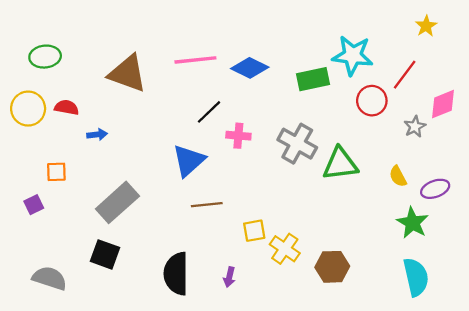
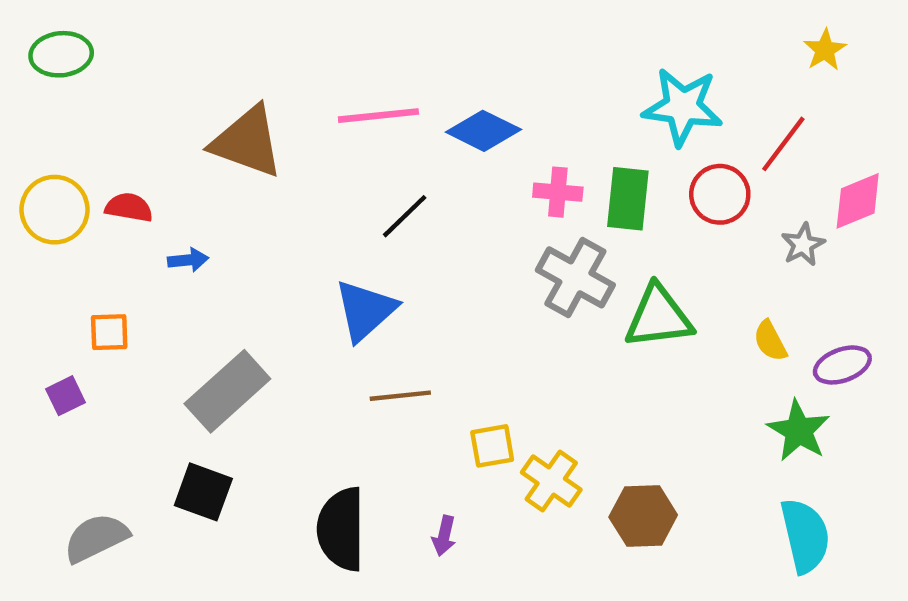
green ellipse: (45, 57) -> (61, 54), moved
green rectangle: (313, 79) -> (628, 199), moved, turned -72
pink cross: (238, 136) -> (558, 192), moved
gray semicircle: (50, 278) -> (96, 538), turned -44

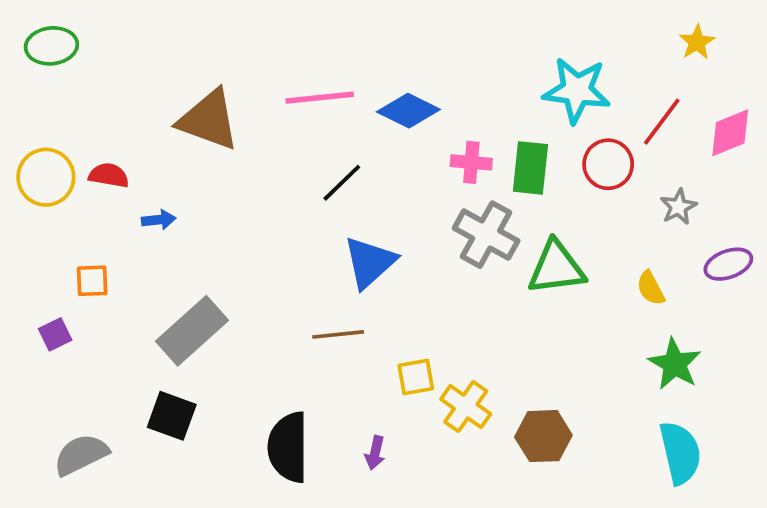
pink diamond: (858, 201) -> (730, 133), moved
blue triangle: (365, 310) -> (370, 262), moved
purple ellipse: (842, 365) -> (728, 264), moved

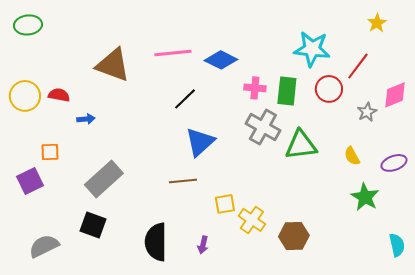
pink diamond: (730, 133) -> (395, 95), moved
purple ellipse: (728, 264) -> (394, 163), moved
purple square: (55, 334) -> (30, 181), size x1.5
cyan semicircle: (680, 453) -> (397, 245), moved, size x0.7

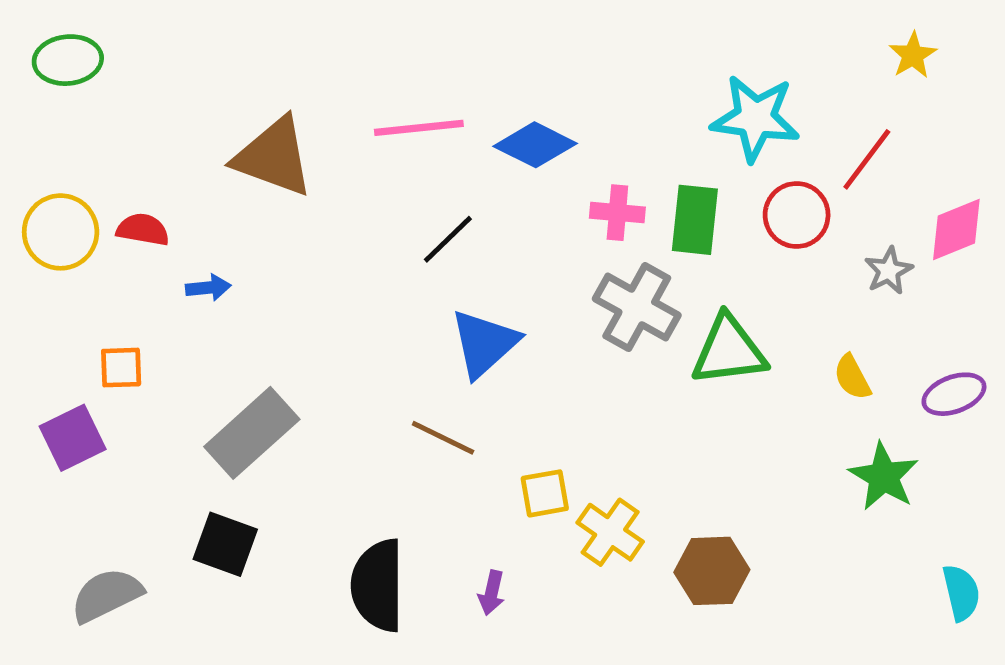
brown line: (183, 181) -> (443, 438), turned 32

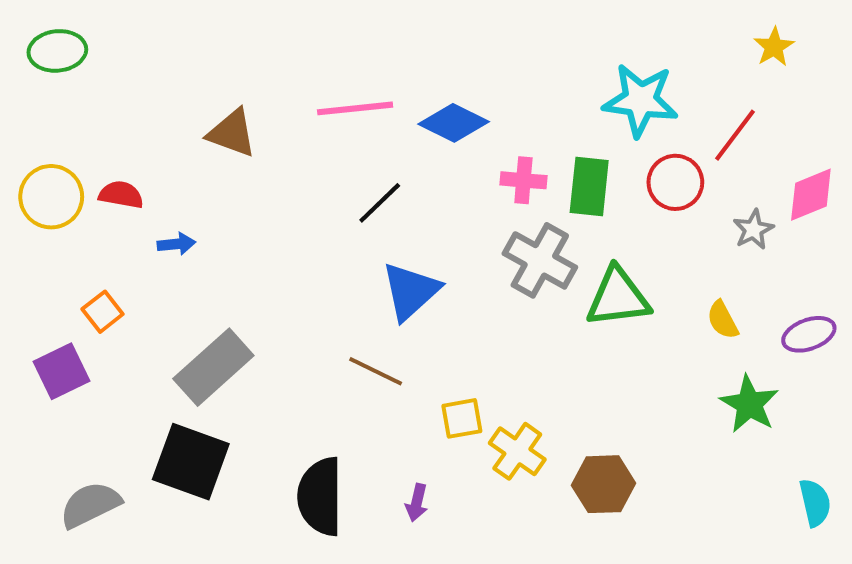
brown triangle: (274, 157) -> (232, 133), size x0.7
orange square: (121, 368) -> (103, 312), turned -36
black square: (225, 544) -> (191, 462), size x1.4

